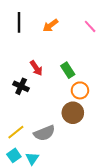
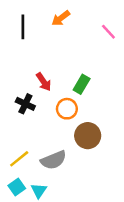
orange arrow: (50, 25) -> (61, 18), moved
green rectangle: (68, 70) -> (82, 84), turned 63
orange circle: (80, 90) -> (67, 109), moved

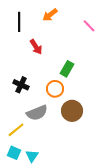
red arrow: (44, 82) -> (36, 47), moved
gray semicircle: (53, 160) -> (37, 113), moved
cyan square: (17, 187) -> (14, 153), turned -32

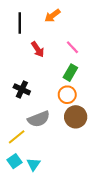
pink line: (89, 26) -> (72, 47), moved
orange circle: (55, 89) -> (67, 95), moved
cyan square: (14, 153) -> (14, 161), turned 32

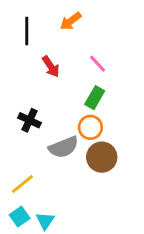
gray semicircle: (39, 119) -> (64, 147), moved

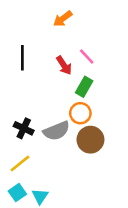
black line: (27, 31) -> (22, 58), moved
red arrow: (51, 66) -> (64, 65), moved
black cross: (30, 120) -> (24, 128), moved

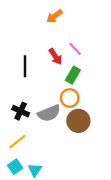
black line: (22, 58) -> (25, 66), moved

